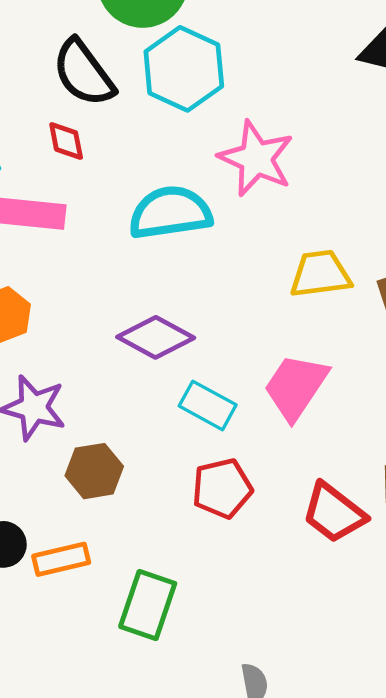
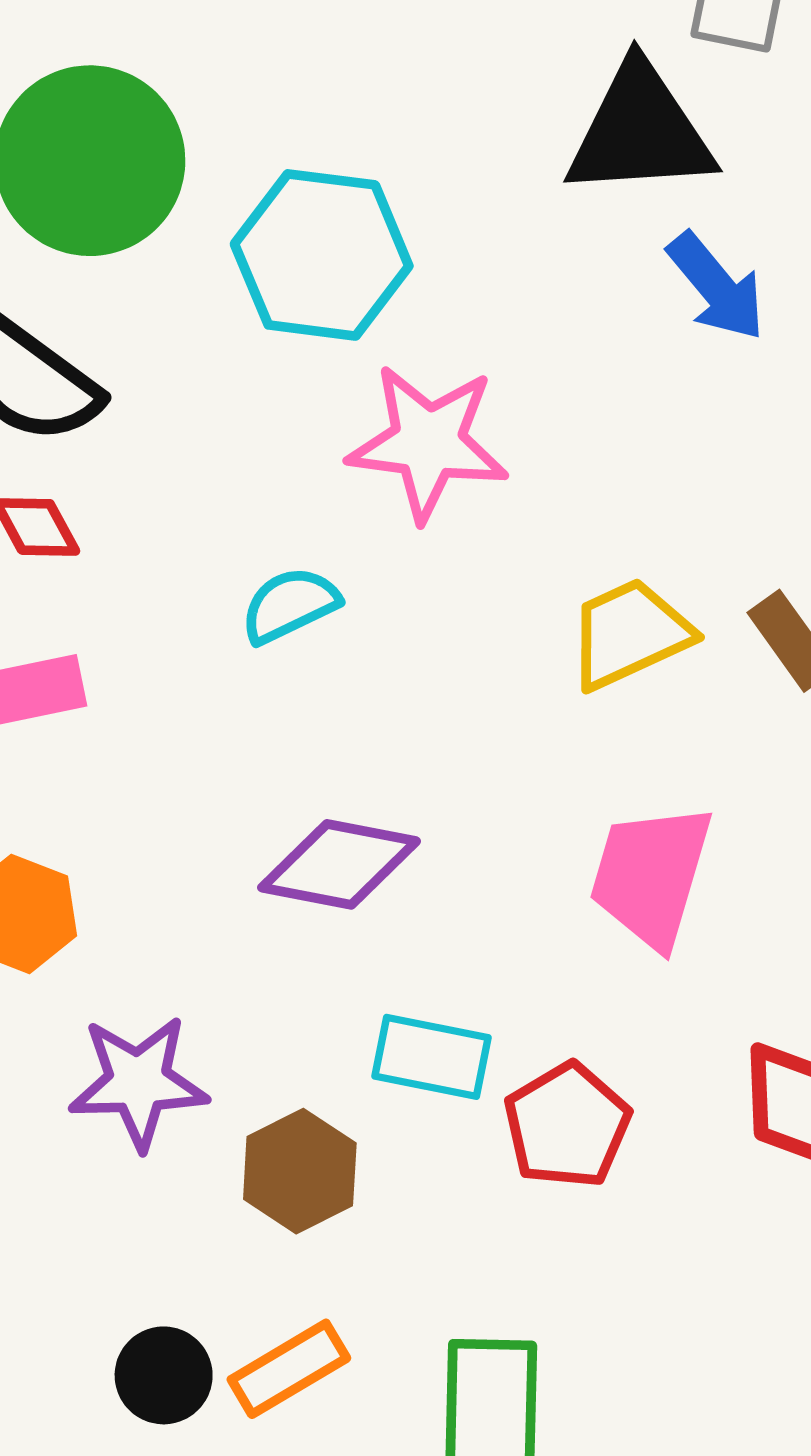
cyan hexagon: (184, 69) -> (322, 255), moved
cyan semicircle: (170, 213) -> (290, 605), size x0.6
cyan rectangle: (208, 405) -> (431, 1057), moved

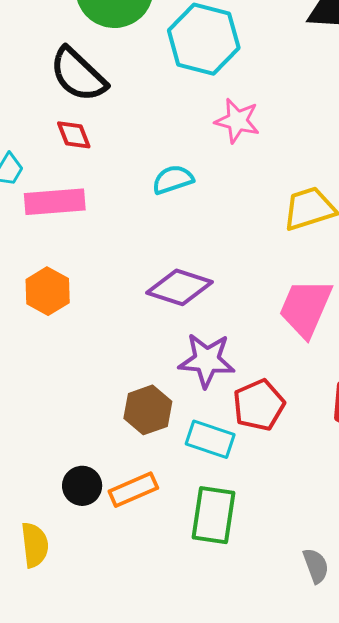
pink star: (428, 443) -> (237, 121), size x0.7
cyan rectangle: (431, 1057) -> (210, 439), moved
purple star: (138, 1082) -> (207, 360), moved

